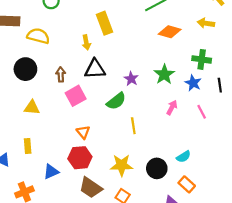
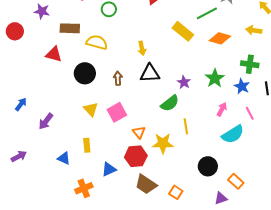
yellow rectangle: (104, 23) -> (183, 31), moved, turned -30
pink square: (76, 96) -> (117, 112), moved
yellow triangle: (32, 108) -> (91, 109), turned 42
cyan semicircle: (184, 157) -> (233, 134), moved, size x1.6
yellow star: (122, 165) -> (163, 143), moved

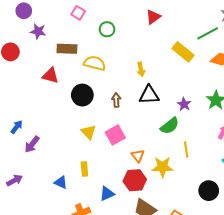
purple arrow: (46, 121) -> (32, 144), moved

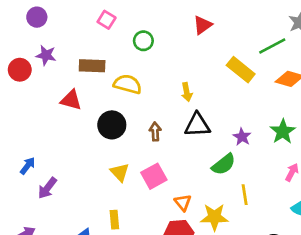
purple star: (38, 31) -> (46, 55), moved

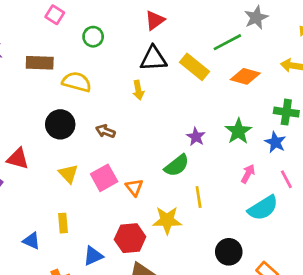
red triangle: (71, 100) -> (18, 159), moved
black triangle: (197, 125) -> (153, 59), moved
brown arrow: (155, 132) -> (105, 131), turned -66
orange triangle: (183, 203) -> (134, 187), moved

